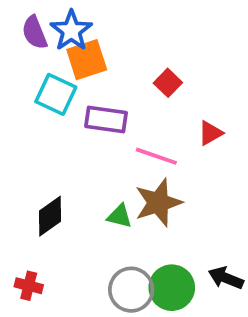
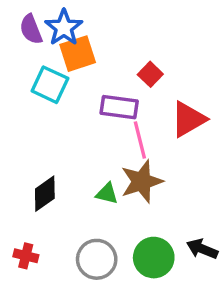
purple rectangle: (106, 120) -> (119, 107), moved
red triangle: (210, 133) -> (188, 119), size x1.6
pink line: (156, 156) -> (140, 140), turned 57
gray circle: (131, 290) -> (97, 259), moved

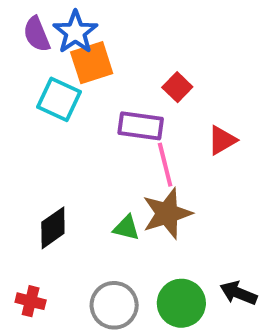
red triangle: (188, 119) -> (222, 140), size x0.7

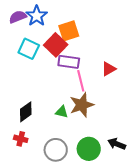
purple semicircle: (37, 34) -> (18, 17), turned 90
orange square: (92, 63) -> (69, 31), moved
red square: (177, 87) -> (56, 45), moved, size x1.6
red cross: (31, 301) -> (21, 139), moved

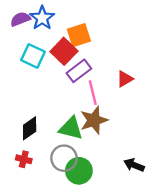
purple rectangle: (69, 62) -> (79, 71), turned -45
green triangle: (62, 112) -> (71, 128), size x1.6
green circle: (89, 149) -> (79, 171), moved
gray circle: (56, 150) -> (64, 158), moved

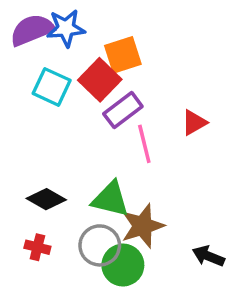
blue star: (42, 18) -> (66, 28), turned 30
purple semicircle: (20, 19) -> (32, 30), size x1.4
brown star: (94, 120) -> (142, 226), moved
black diamond: (30, 128) -> (46, 199), turned 65

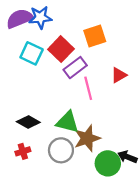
orange square: (123, 55) -> (95, 36), moved
red cross: (37, 247) -> (23, 151), turned -32
green circle: (123, 265) -> (108, 163), moved

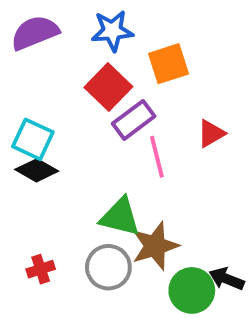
blue star: (40, 17) -> (112, 31), moved
cyan square: (32, 53) -> (33, 139), moved
black diamond: (28, 122) -> (37, 170), moved

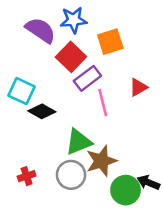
purple semicircle: (35, 33) -> (41, 30), moved, turned 56
black diamond: (37, 170) -> (42, 111), moved
green triangle: (120, 217) -> (79, 142), turned -36

